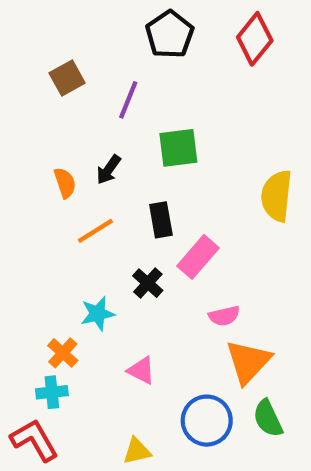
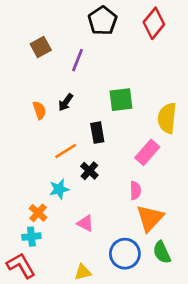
green square: (178, 148) -> (121, 100), moved
orange line: (95, 231) -> (66, 151), moved
pink rectangle: (198, 257) -> (147, 152), moved
pink semicircle: (224, 316) -> (135, 190), turned -78

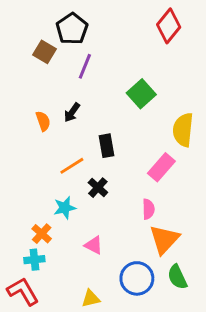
black pentagon: (103, 21) -> (72, 29), moved
brown square: (41, 47) -> (45, 52), turned -30
green square: (121, 100) -> (141, 94), moved, turned -35

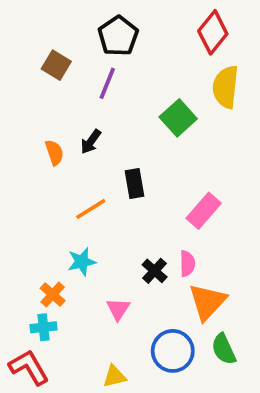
black pentagon: (72, 29) -> (118, 36), moved
yellow semicircle: (183, 130) -> (226, 87), moved
black cross: (98, 188) -> (155, 271), moved
pink triangle: (94, 245) -> (118, 309), turned 36

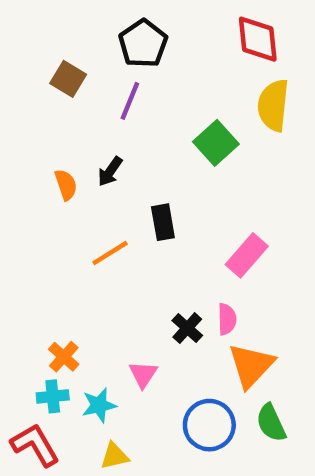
red diamond: (213, 32) -> (258, 39), turned -45
cyan star: (82, 262) -> (99, 405), moved
yellow triangle: (114, 376) -> (114, 456), moved

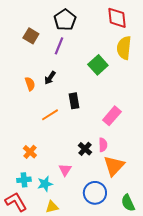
orange cross: (64, 357) -> (30, 152), moved
green semicircle: (271, 423) -> (128, 203), moved

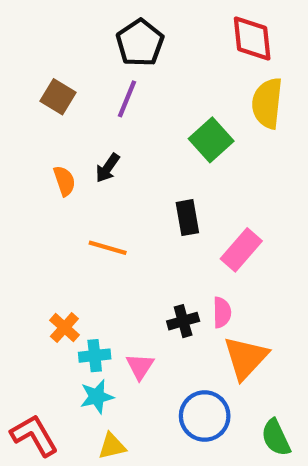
brown square: (31, 36) -> (58, 97), moved
black rectangle: (74, 101) -> (187, 218), moved
orange line: (50, 115) -> (108, 248), turned 48
black cross: (85, 149) -> (183, 321), turned 32
cyan cross: (24, 180) -> (95, 356), moved

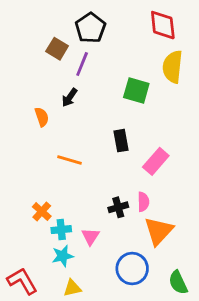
brown square: (58, 97) -> (57, 49), moved
green square: (211, 140) -> (136, 90), turned -32
black arrow: (108, 168) -> (70, 97), moved

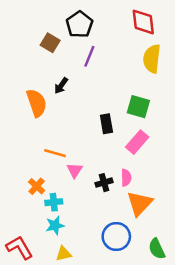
purple line: (82, 64) -> (89, 56), moved
green square: (136, 90) -> (138, 107), moved
orange semicircle: (42, 117) -> (37, 103), size x1.6
orange line: (70, 160) -> (55, 153), moved
pink triangle: (90, 237) -> (75, 170), moved

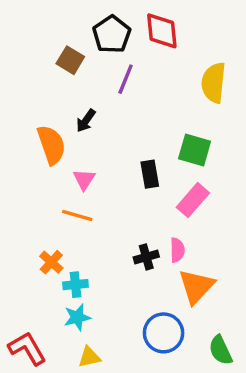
red diamond: (143, 22) -> (162, 31), moved
pink triangle: (75, 170) -> (84, 179), moved

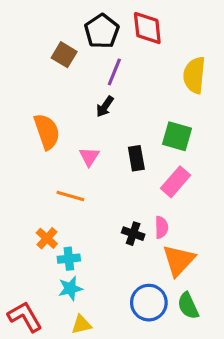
black arrow: (86, 121) -> (105, 106), moved
pink triangle: (84, 179) -> (89, 157), moved
black cross: (146, 257) -> (133, 234), turned 35
green semicircle: (220, 350) -> (188, 306), moved

